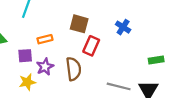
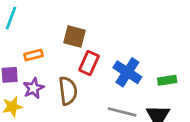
blue cross: (123, 27) -> (127, 72), moved, size x1.5

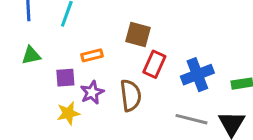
blue cross: (127, 72) -> (197, 75), turned 36

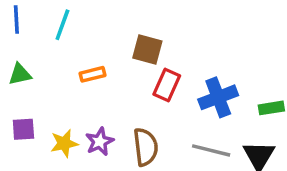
purple square: (65, 78) -> (23, 129), moved
purple star: (92, 92) -> (100, 142), moved
brown semicircle: (131, 95) -> (146, 147), moved

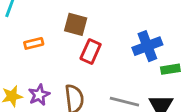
blue cross: (218, 97) -> (147, 46), moved

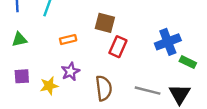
green rectangle: (170, 69) -> (188, 62), turned 35
purple star: (39, 95) -> (70, 72), moved

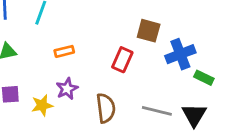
brown square: (105, 23) -> (149, 31), moved

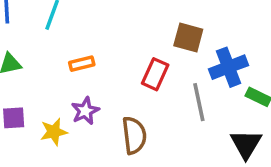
gray line: (157, 111) -> (199, 102), moved, turned 64

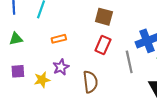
brown square: (188, 37) -> (104, 17), moved

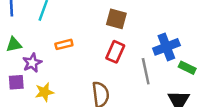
purple star: (61, 67) -> (32, 63), moved

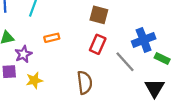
gray line: (146, 71) -> (125, 62), turned -30

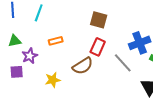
yellow star: (34, 80) -> (53, 80), moved
brown semicircle: (85, 83) -> (83, 66), moved, turned 65

